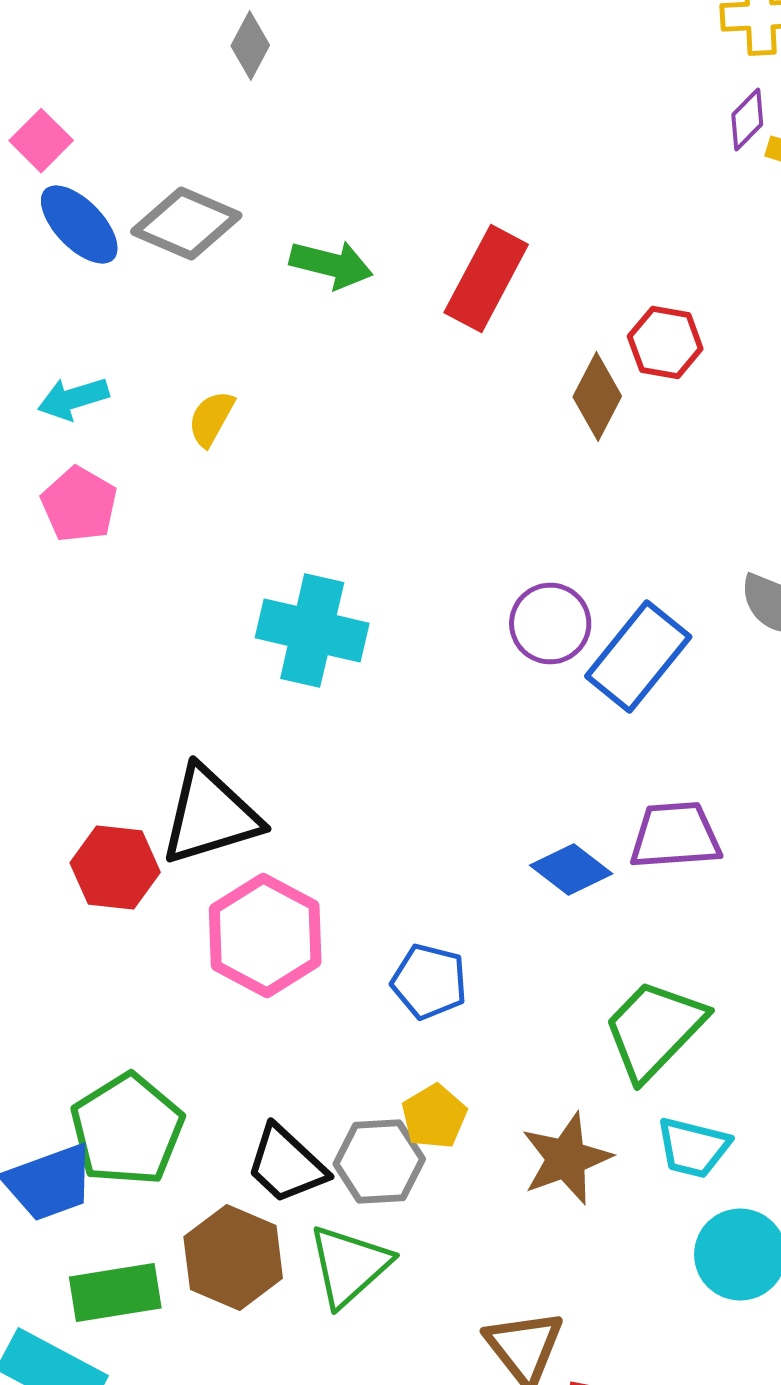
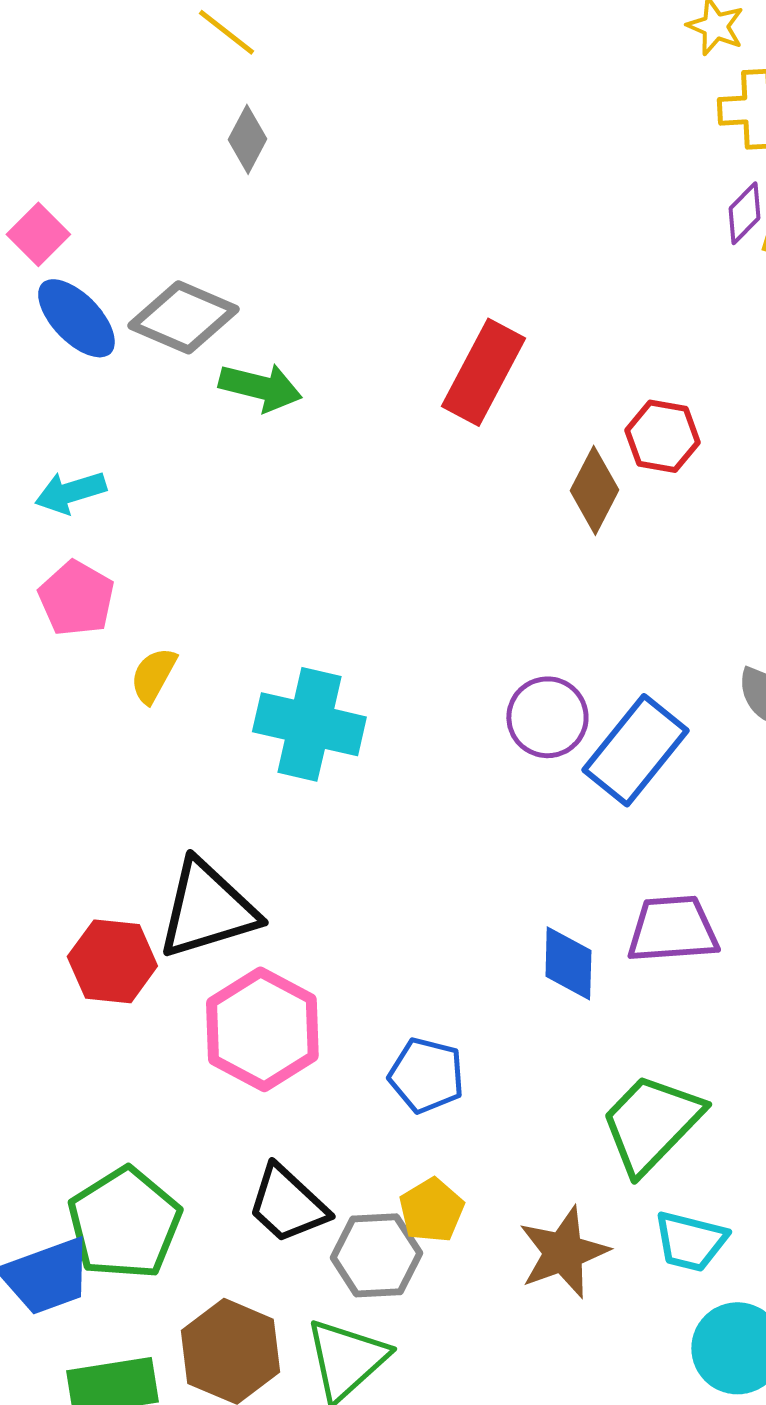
green arrow: (331, 264) -> (260, 387), moved
yellow semicircle: (211, 418) -> (153, 675), moved
blue diamond: (571, 870) -> (568, 963), turned 54
black trapezoid: (286, 1164) -> (287, 1204), moved

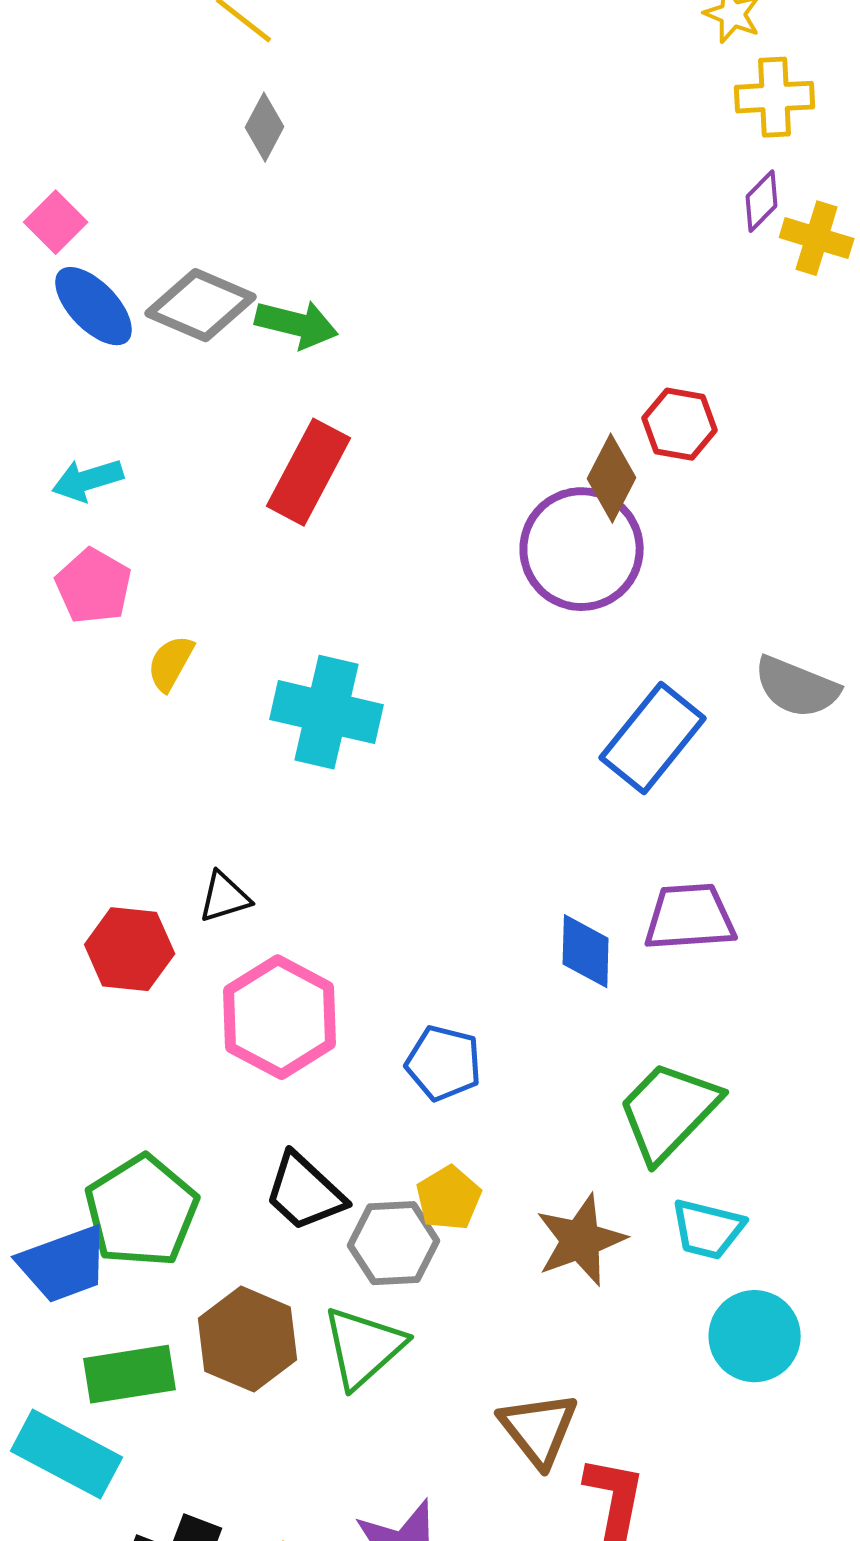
red rectangle: (483, 372) -> (309, 472), moved
green arrow: (260, 387) -> (297, 324), moved
purple circle: (547, 717) -> (582, 549), moved, size x1.5
black triangle: (207, 909) -> (225, 897), size x0.5

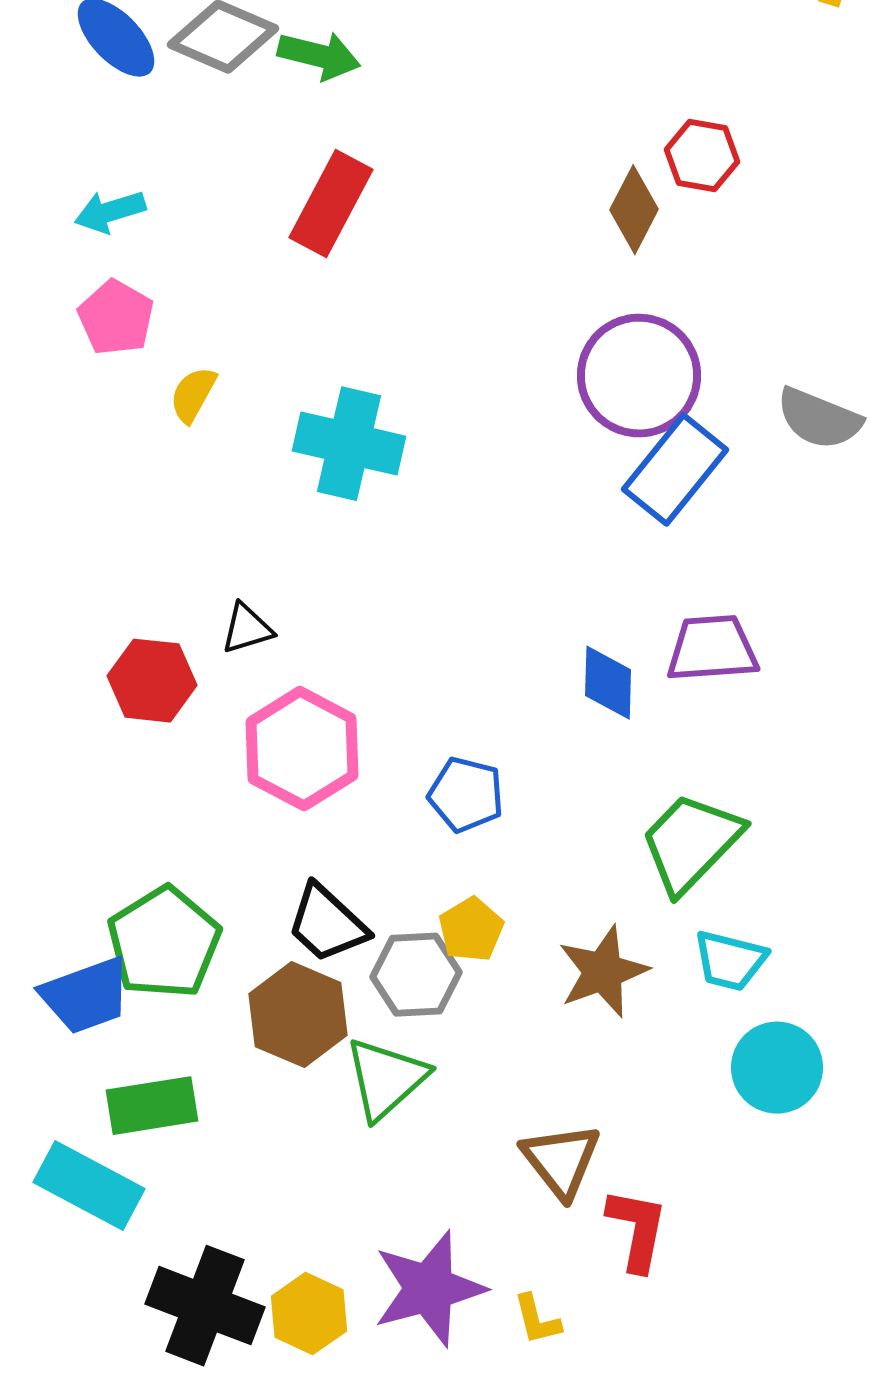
purple circle: (582, 549) -> (639, 376), moved
brown hexagon: (248, 1339) -> (298, 1015), moved

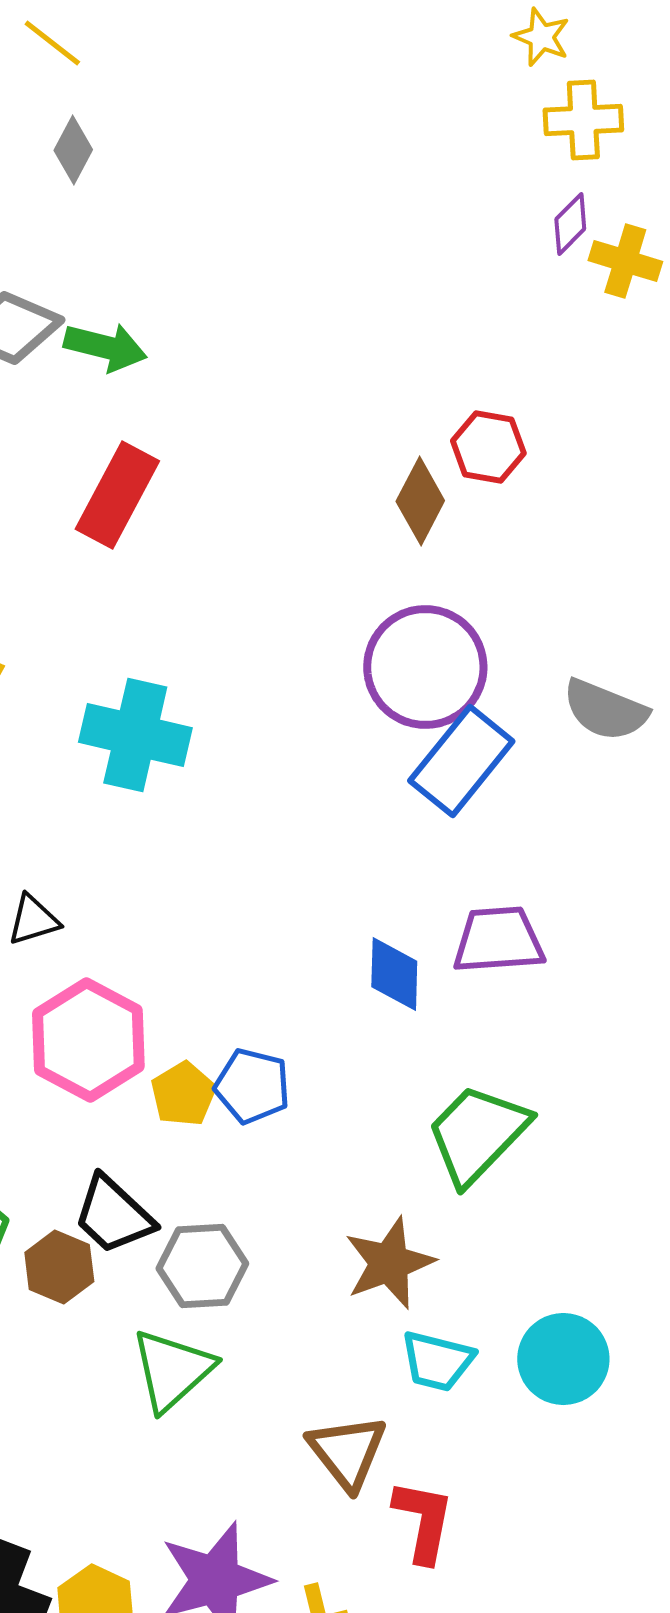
yellow pentagon: (471, 930) -> (183, 1094), moved
cyan trapezoid: (730, 961) -> (437, 1361), moved
brown hexagon: (298, 1015) -> (59, 1267), moved, size x0.7

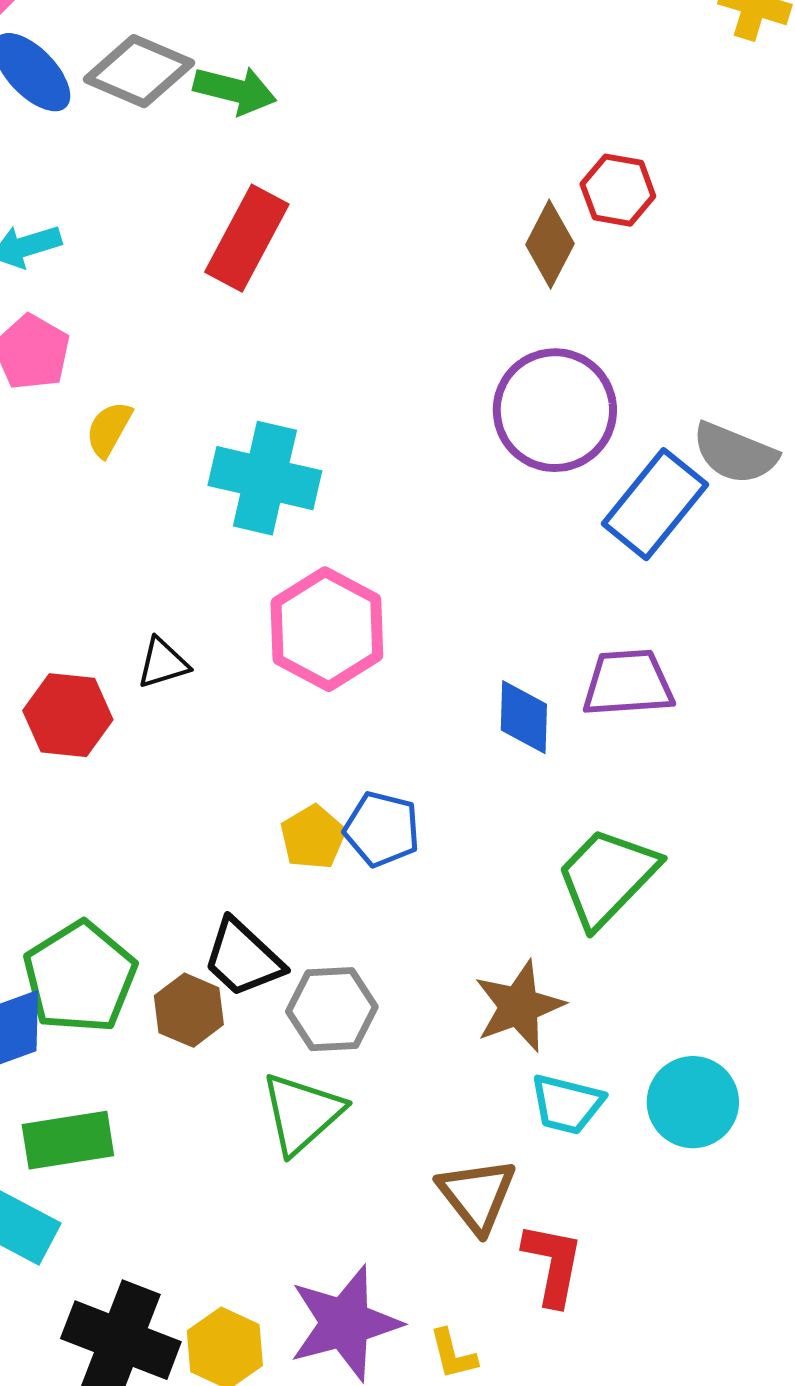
blue rectangle: (461, 761) -> (655, 504), moved
pink hexagon: (88, 1040) -> (327, 629), moved

